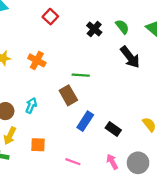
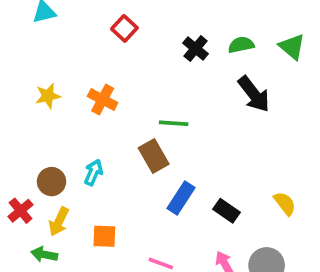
green semicircle: (122, 27) -> (241, 45), turned -64

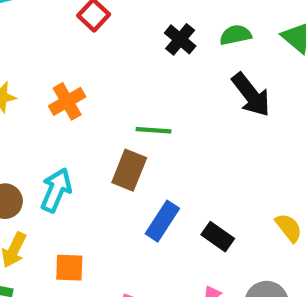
orange cross: (103, 100) -> (67, 101), turned 32
brown rectangle: (154, 156) -> (129, 170), turned 52
cyan arrow: (93, 172) -> (56, 190), size x1.4

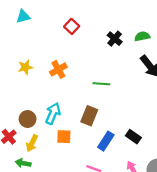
brown rectangle: (129, 170) -> (89, 116), moved
blue rectangle: (162, 221) -> (106, 141), moved
orange square: (69, 268) -> (64, 137), moved

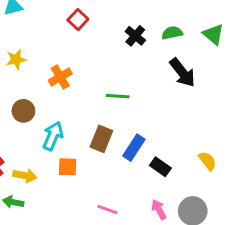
yellow star: (25, 67) -> (16, 59), moved
brown circle: (28, 119) -> (23, 111), moved
blue rectangle: (106, 141) -> (134, 148), moved
yellow arrow: (32, 143) -> (25, 176), turned -105

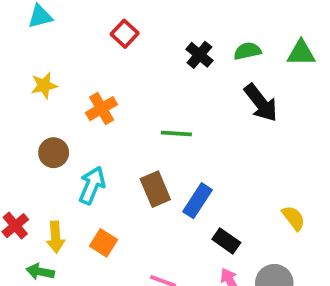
green triangle: (213, 34) -> (301, 53), turned -40
brown rectangle: (101, 139) -> (155, 189), turned -45
orange square: (68, 167) -> (103, 243), moved, turned 30
black rectangle: (160, 167) -> (226, 241), moved
yellow arrow: (25, 176) -> (56, 237), turned 75

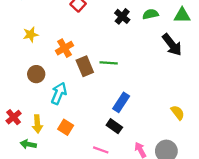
black arrow: (261, 103) -> (172, 45), moved
brown rectangle: (155, 189) -> (85, 66), moved
black rectangle: (226, 241) -> (114, 126), moved

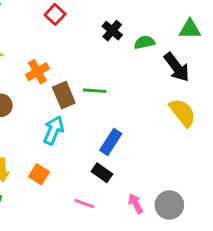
green semicircle: (150, 14) -> (144, 42), moved
cyan arrow: (59, 93) -> (54, 130), moved
yellow semicircle: (178, 113) -> (183, 113), moved, size x1.5

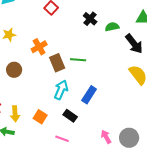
cyan arrow: (54, 130) -> (61, 90), moved
black rectangle: (102, 173) -> (70, 116), moved
pink line: (84, 204) -> (62, 139), moved

